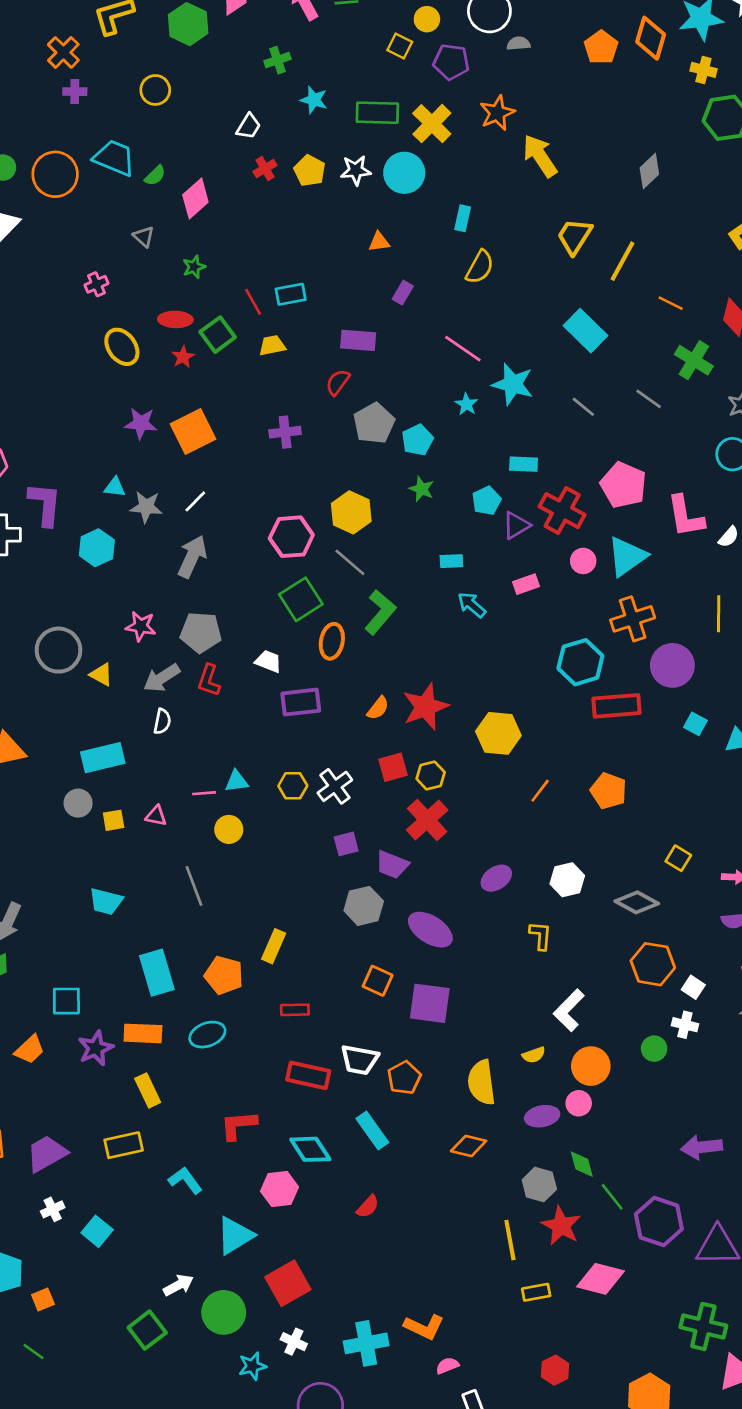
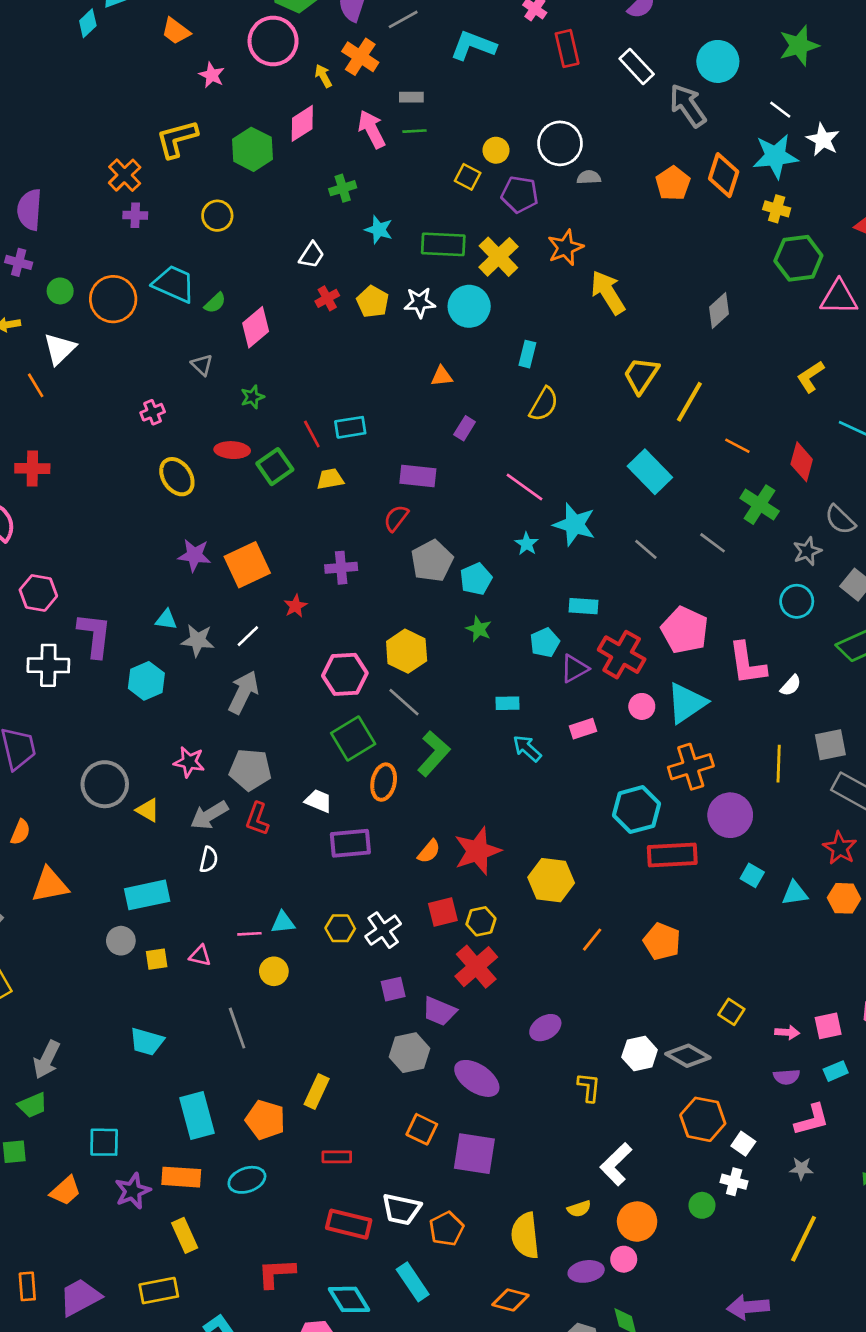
red star: (183, 357) -> (295, 606), moved
white hexagon: (567, 880) -> (640, 1054), moved

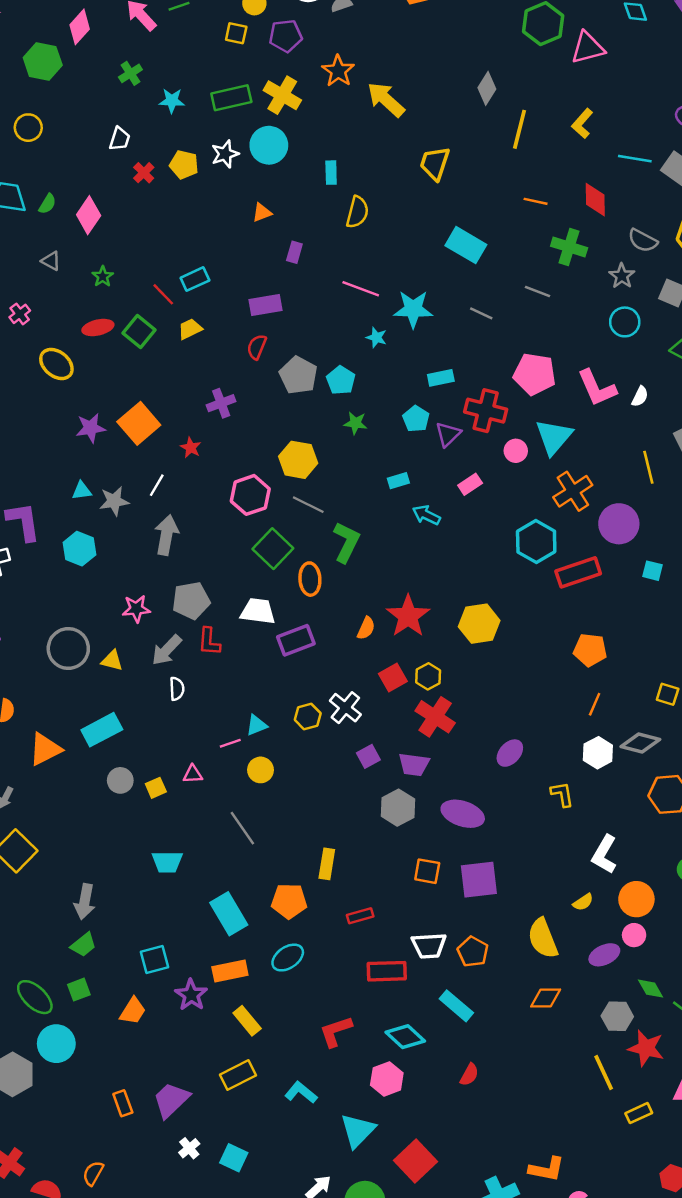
yellow line: (689, 402) -> (520, 129), moved
white trapezoid: (318, 801) -> (258, 611), size x1.4
cyan rectangle: (147, 895) -> (102, 730), moved
orange line: (592, 940) -> (595, 704), moved

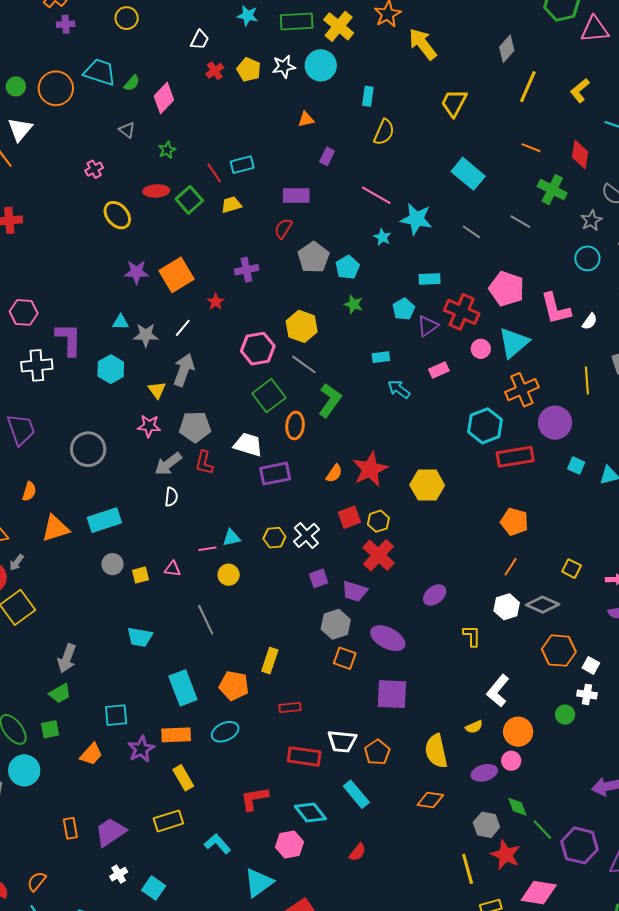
yellow triangle: (112, 661) -> (157, 390), moved, turned 30
orange square: (427, 871) -> (345, 658), moved

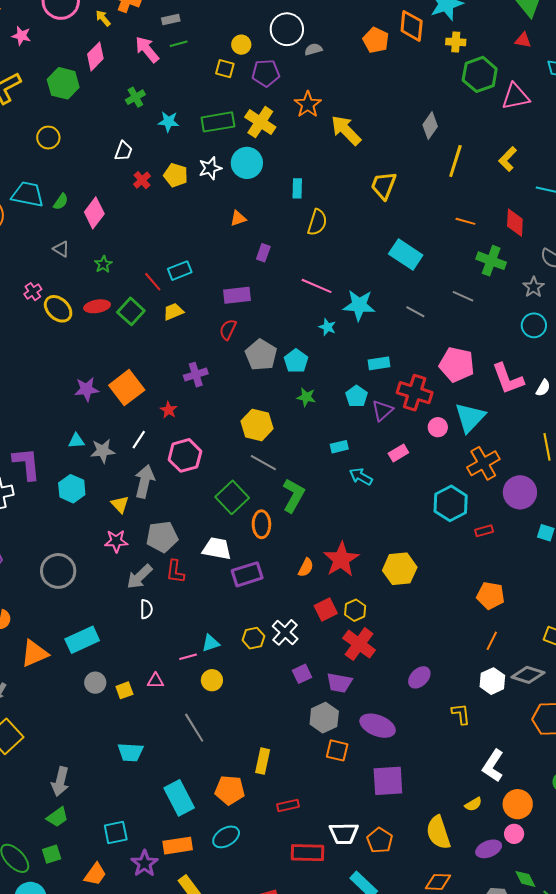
yellow ellipse: (117, 215) -> (58, 309), moved
pink hexagon: (258, 349) -> (185, 455), moved
red rectangle: (515, 457) -> (484, 531), size x0.5

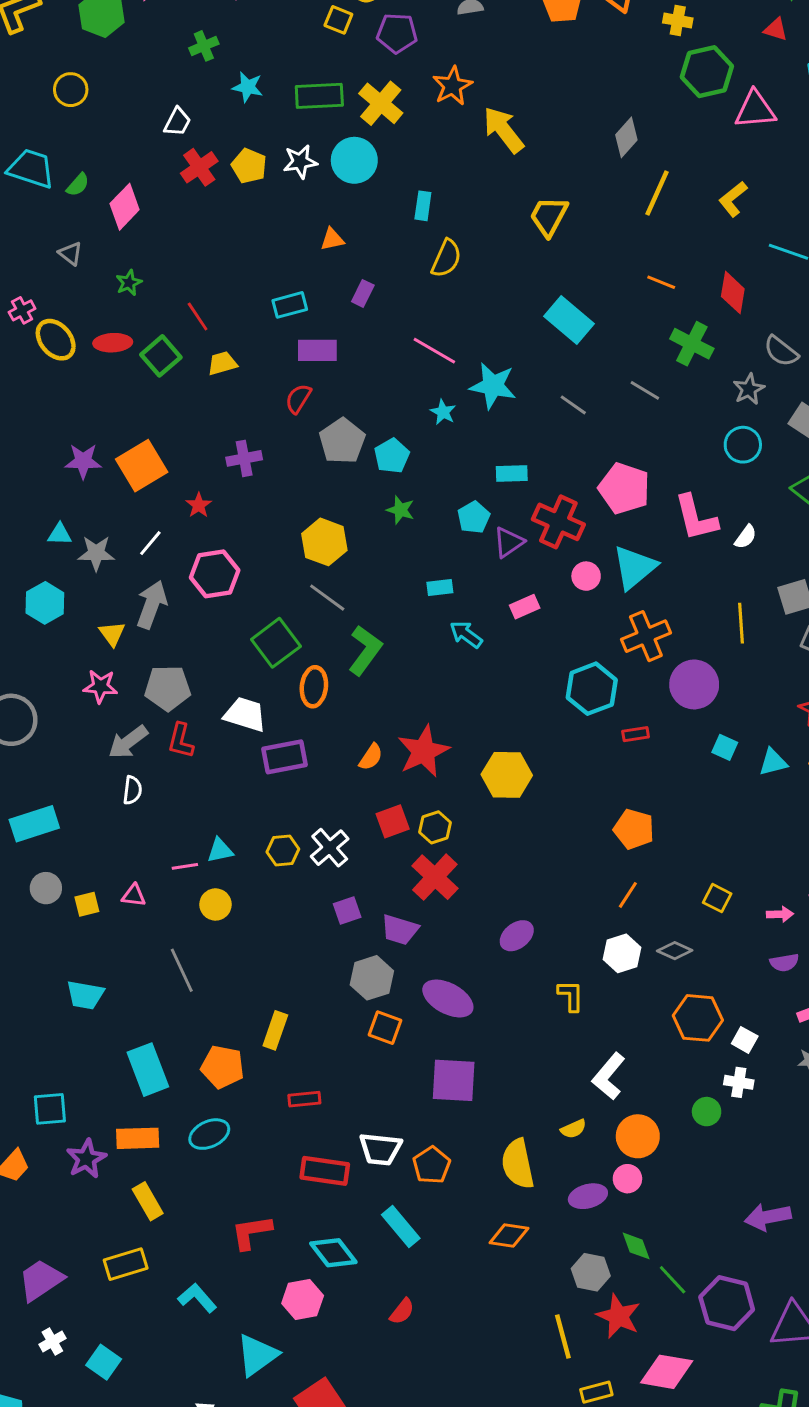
red cross: (142, 180) -> (199, 167), size x1.4
cyan rectangle: (180, 271) -> (290, 305), moved
gray diamond: (528, 675) -> (675, 951), size x0.7

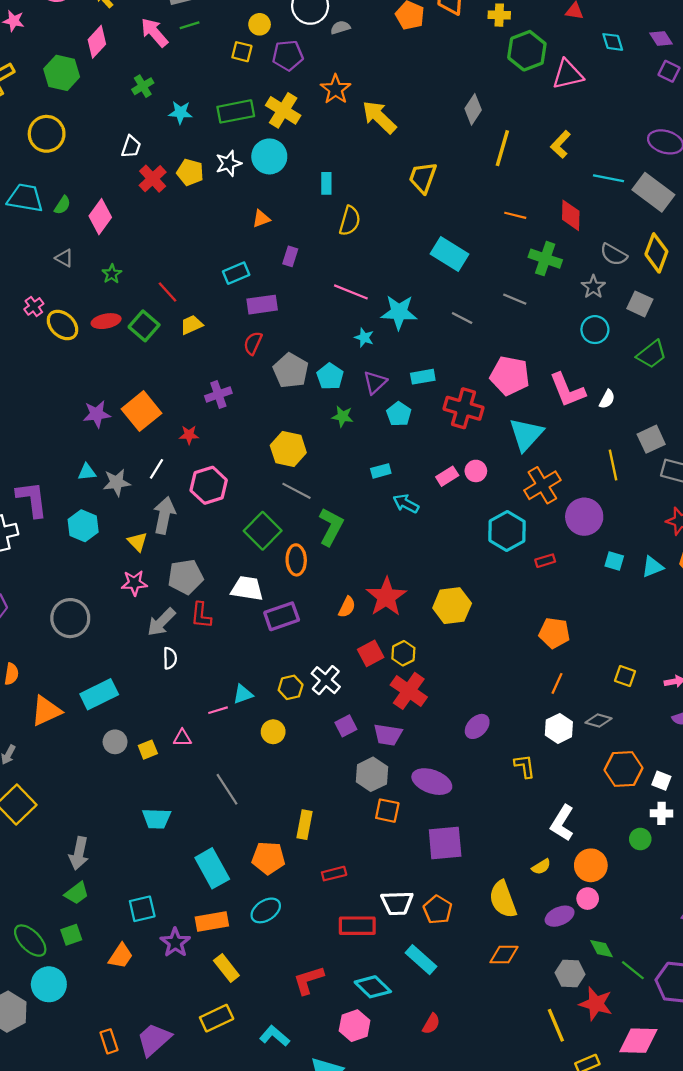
yellow circle: (71, 90) -> (47, 134), size x1.4
red star: (199, 505) -> (189, 435), turned -30
purple triangle: (509, 542) -> (375, 382), moved
pink circle: (586, 576) -> (476, 471), moved
yellow circle: (216, 904) -> (273, 732), moved

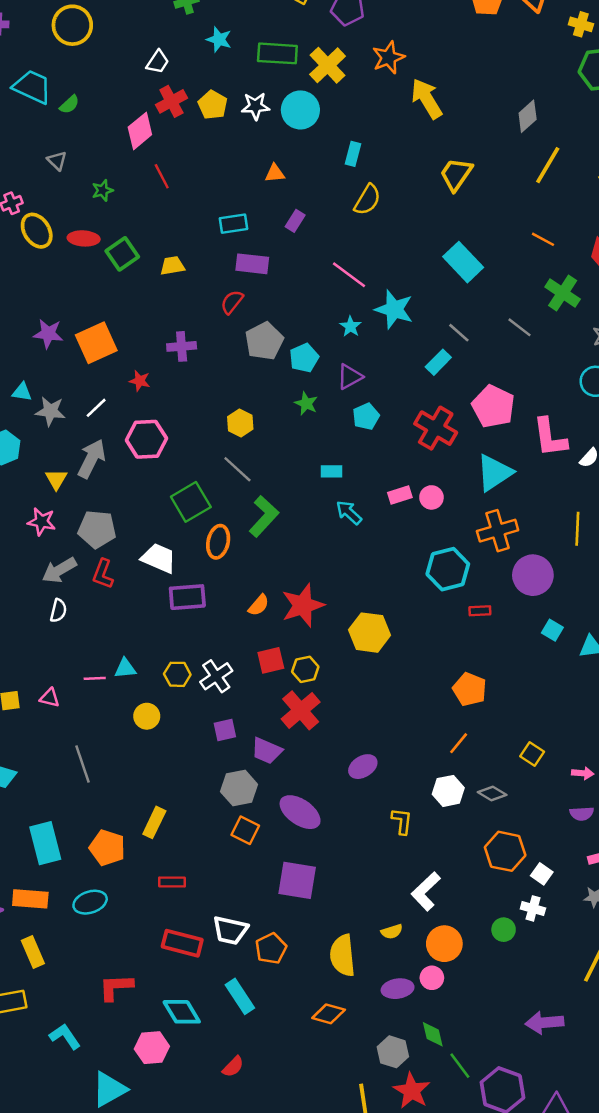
pink diamond: (100, 217) -> (140, 131), moved
red line: (168, 292) -> (162, 176), moved
cyan rectangle: (423, 377) -> (438, 362), moved, turned -50
yellow hexagon: (288, 449) -> (240, 423), size x0.7

